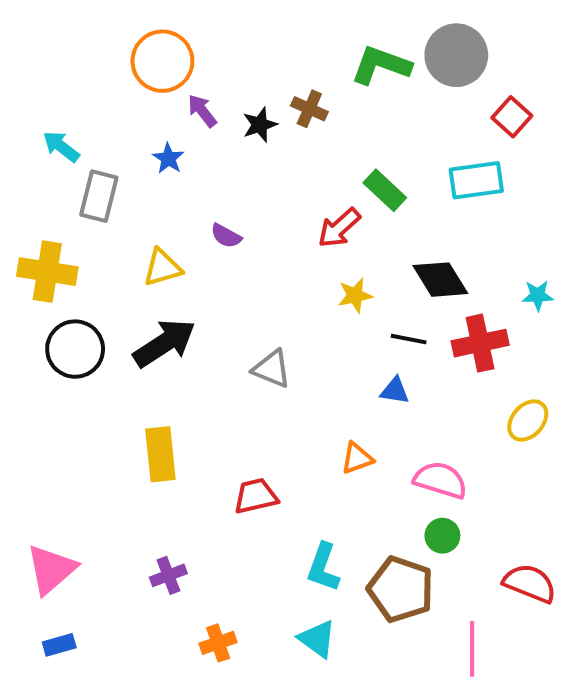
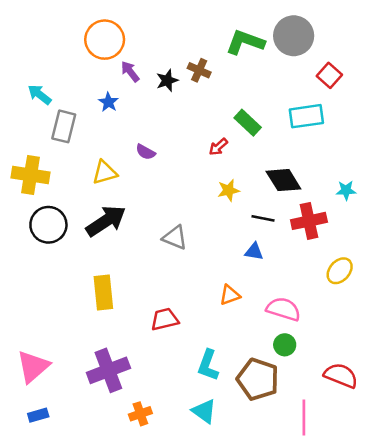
red arrow: (339, 228) -> (218, 147), size x0.7
purple cross: (168, 575) -> (108, 370), size x1.8

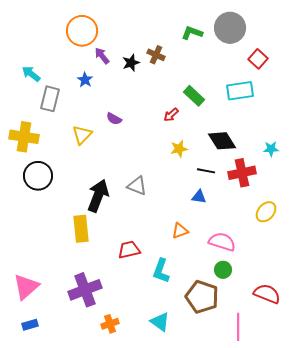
green L-shape: (245, 42) -> (192, 33), size x0.7
yellow triangle: (105, 172) -> (82, 135), turned -30
black arrow: (106, 221) -> (98, 196), moved, turned -36
cyan L-shape: (208, 365) -> (161, 271), moved

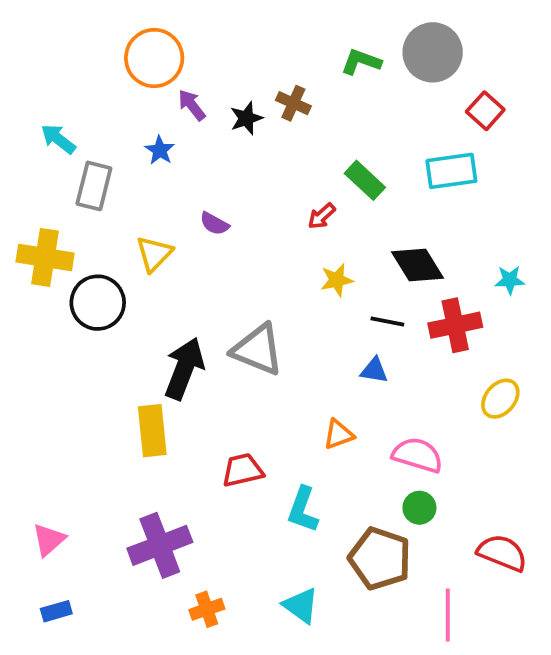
black circle: (38, 176) -> (98, 303), moved
gray triangle: (137, 186) -> (258, 350), size x1.4
pink triangle: (26, 287) -> (49, 540), size x0.7

